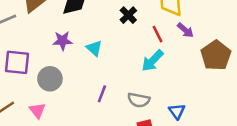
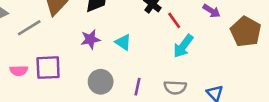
red line: (158, 34) -> (174, 20), moved
gray circle: (50, 79) -> (101, 82), moved

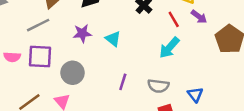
red line: (174, 20) -> (174, 19), moved
gray line: (29, 28) -> (38, 25), moved
gray circle: (101, 82) -> (73, 73), moved

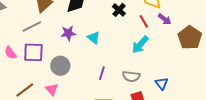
pink semicircle: (12, 57) -> (10, 53), turned 48

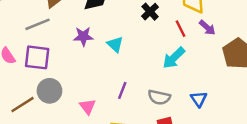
gray circle: (60, 66) -> (49, 91), moved
blue triangle: (162, 83) -> (199, 99), moved
pink triangle: (52, 89) -> (88, 107), moved

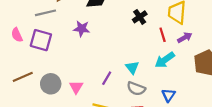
purple arrow: (207, 28) -> (185, 37), turned -80
cyan triangle: (115, 44) -> (132, 67), moved
cyan arrow: (174, 58) -> (165, 60), moved
gray circle: (49, 91) -> (51, 84), moved

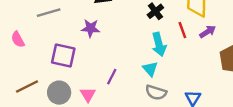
purple square: (41, 40) -> (63, 55), moved
cyan arrow: (165, 60) -> (159, 44), moved, turned -66
purple line: (107, 78) -> (112, 77), moved

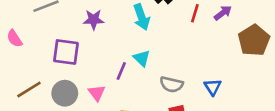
red line: (182, 30) -> (195, 13), turned 42
cyan arrow: (159, 44) -> (142, 17), moved
cyan triangle: (150, 69) -> (142, 58), moved

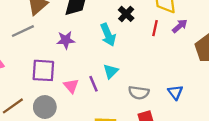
cyan triangle: (142, 58) -> (111, 71), turned 35
purple line: (121, 71) -> (93, 84), turned -42
pink triangle: (97, 93) -> (71, 86), moved

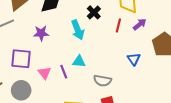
cyan triangle: (111, 71) -> (79, 61), turned 48
blue triangle: (175, 92) -> (134, 59), moved

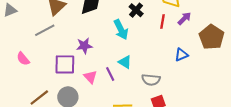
purple star: (41, 33) -> (84, 46), moved
blue triangle: (134, 59) -> (181, 55), turned 48
cyan triangle: (79, 61) -> (125, 62), turned 32

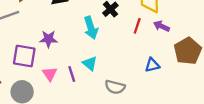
purple arrow: (184, 18) -> (161, 26), turned -120

